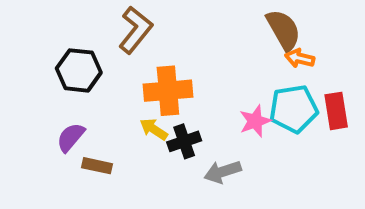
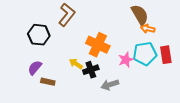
orange cross: (168, 91) -> (98, 45), moved, turned 30

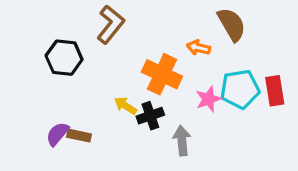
orange arrow: (148, 29) -> (198, 48), moved
purple semicircle: (35, 68) -> (57, 134), moved
gray arrow: (110, 85) -> (182, 141), turned 102

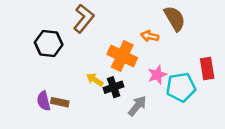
cyan pentagon: (240, 89) -> (181, 87), moved
purple semicircle: (57, 134) -> (44, 101), turned -54
gray arrow: (182, 141) -> (137, 106), turned 45

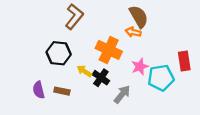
brown semicircle: (175, 19) -> (139, 17), moved
black hexagon: (49, 44) -> (59, 53), moved
black cross: (114, 87) -> (101, 78), turned -36
brown rectangle: (60, 102) -> (62, 91), moved

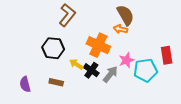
purple semicircle: (39, 90) -> (25, 84), moved
gray arrow: (122, 94) -> (110, 74), moved

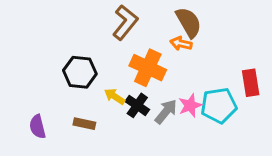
brown L-shape: (67, 15) -> (125, 22), moved
pink star: (126, 60) -> (190, 105), moved

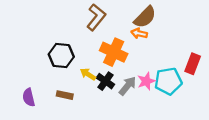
brown semicircle: (189, 22) -> (145, 17), turned 75
red rectangle: (251, 83) -> (193, 64), turned 30

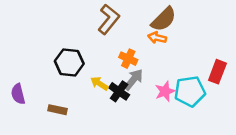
orange cross: (114, 52) -> (128, 59), size x0.6
gray arrow: (128, 86) -> (133, 80), moved
brown rectangle: (65, 95) -> (57, 110), moved
purple semicircle: (29, 97) -> (18, 94), moved

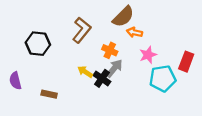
brown L-shape: (109, 19) -> (82, 30), moved
brown semicircle: (164, 19) -> (123, 17), moved
black hexagon: (69, 62) -> (38, 44), moved
pink star: (165, 91) -> (148, 55), moved

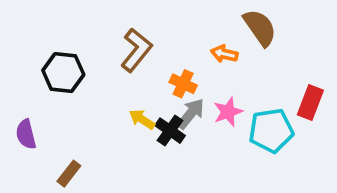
brown semicircle: (123, 17) -> (260, 28), moved, turned -80
pink star: (148, 55) -> (228, 112), moved
brown rectangle: (49, 94) -> (69, 174), moved, turned -64

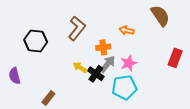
brown semicircle: (260, 28) -> (160, 16), moved
orange cross: (183, 84) -> (103, 47), turned -32
cyan pentagon: (271, 131) -> (124, 87), moved
brown rectangle: (69, 174) -> (48, 98), moved

